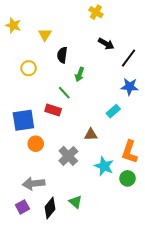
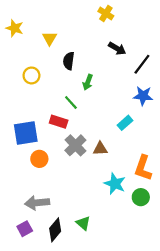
gray cross: (68, 156) -> (75, 145), moved

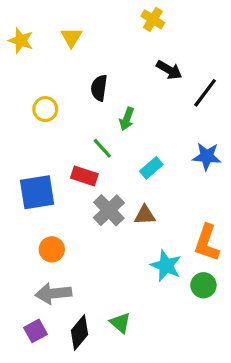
yellow triangle: (49, 38) -> (71, 37), moved
blue star: (143, 96) -> (207, 156), moved
cyan rectangle: (125, 123) -> (151, 168), moved
orange circle: (39, 159) -> (52, 249), moved

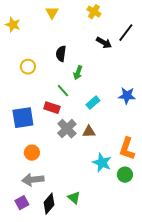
yellow triangle: (71, 37) -> (52, 13), moved
black line: (205, 93) -> (126, 33), moved

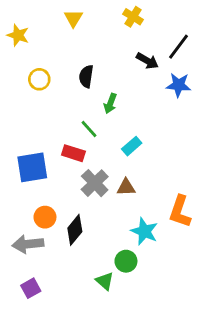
yellow circle: (28, 67) -> (39, 79), moved
blue star: (127, 96) -> (179, 85), moved
green circle: (125, 175) -> (126, 261), moved
gray arrow: (33, 180) -> (28, 244), moved
black diamond: (49, 204) -> (75, 230), moved

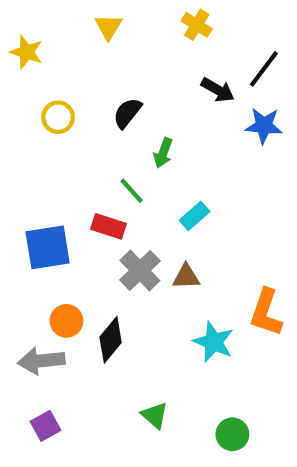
black semicircle: (86, 76) -> (127, 113), turned 30
green circle: (126, 261) -> (232, 434), moved

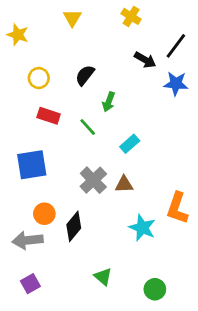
red rectangle: (108, 226) -> (49, 116), moved

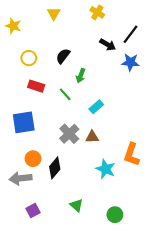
purple square: (30, 284) -> (33, 210), moved

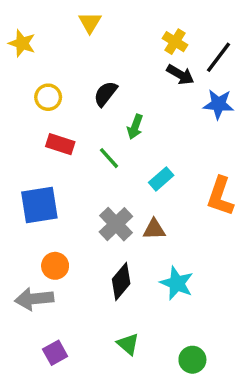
yellow cross: (97, 12) -> (175, 42), moved
orange L-shape: (131, 154) -> (220, 196), moved
black diamond: (55, 168) -> (121, 281), moved

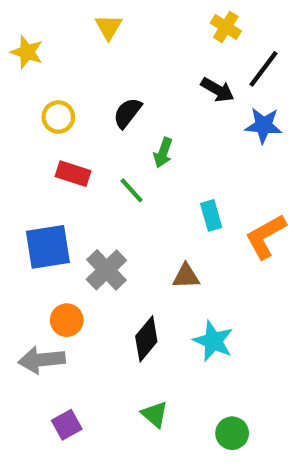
yellow cross: (175, 42) -> (226, 27), moved
cyan rectangle: (161, 179) -> (211, 215), moved, turned -65
orange L-shape: (220, 196) -> (266, 236), turned 42
gray cross: (116, 224) -> (106, 270), moved

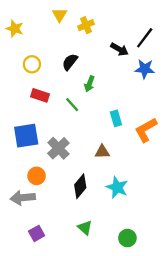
yellow cross: (226, 27) -> (86, 25), moved, turned 35

